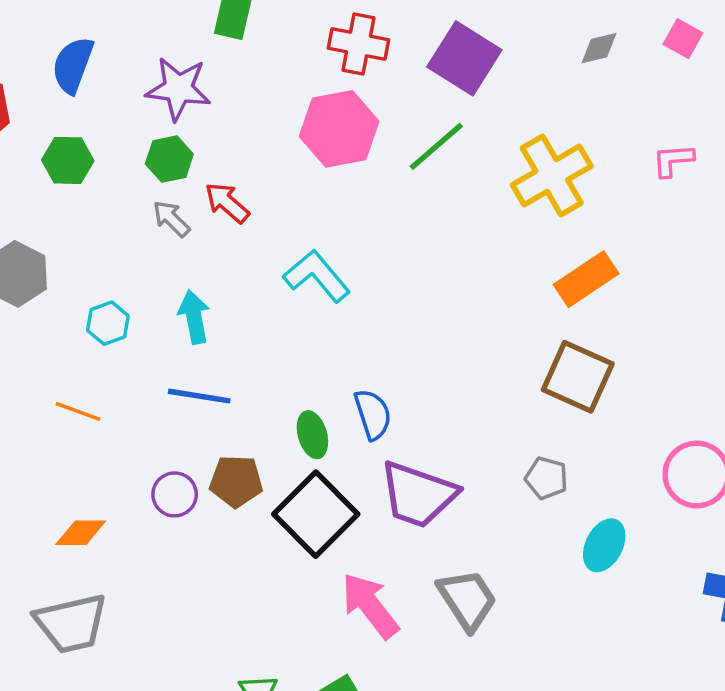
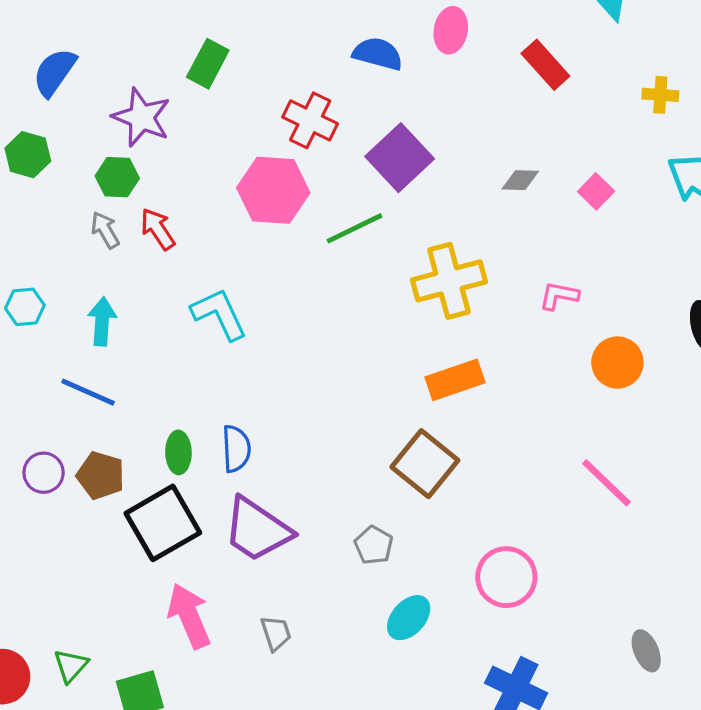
gray trapezoid: (467, 599) -> (276, 633), size x0.6

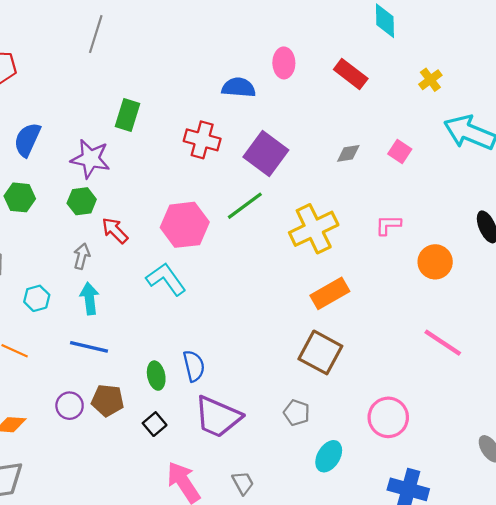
yellow cross: (660, 95) -> (430, 80), turned -30
pink hexagon: (273, 190) -> (185, 225), moved
gray arrow: (105, 230) -> (82, 256), moved, turned 55
black square: (163, 523) -> (155, 424), size x0.5

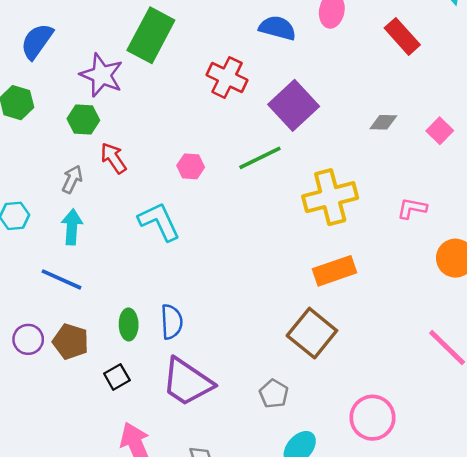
green rectangle: (128, 115) -> (151, 35), size x1.5
pink hexagon: (185, 225) -> (191, 166), size x0.5

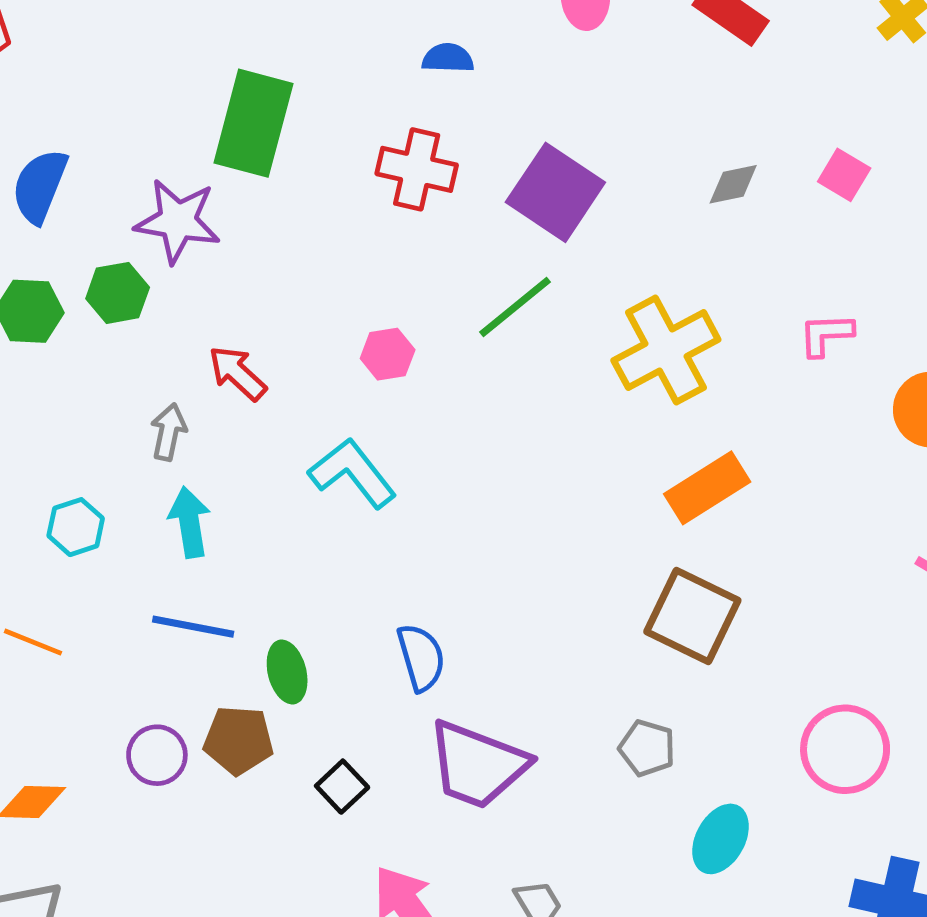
blue semicircle: (277, 28) -> (448, 58), moved, size x0.7
green hexagon: (83, 119) -> (118, 293), moved
green ellipse: (129, 324) -> (287, 672), moved

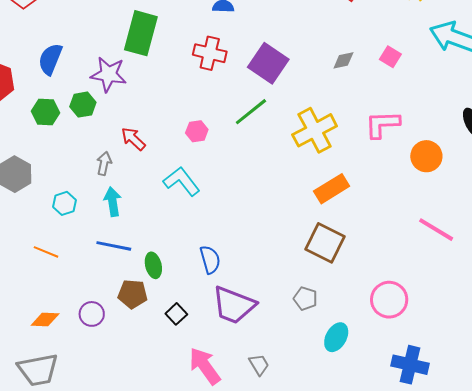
pink L-shape: (826, 335) -> (382, 124), size x1.5
purple circle: (157, 755) -> (92, 314), moved

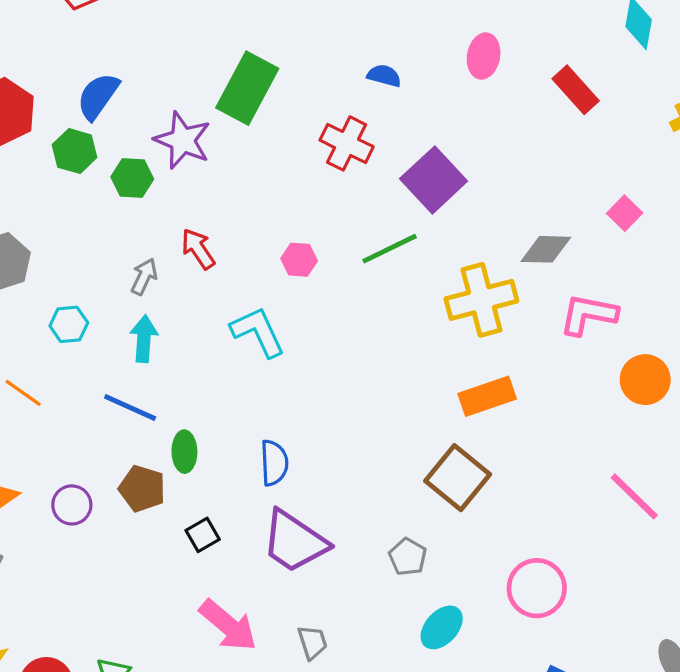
gray diamond: (343, 60) -> (546, 249), moved, size x1.4
green hexagon: (45, 112) -> (75, 151), moved
pink arrow: (205, 366) -> (228, 625), turned 153

